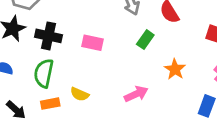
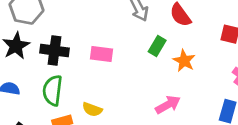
orange star: (175, 69) -> (184, 61), moved
pink arrow: (136, 94) -> (168, 105), moved

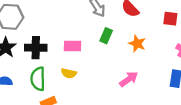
green rectangle: (157, 46) -> (106, 36), moved
yellow semicircle: (92, 109) -> (69, 73), moved

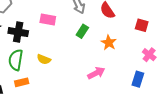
pink rectangle: (73, 46) -> (48, 20), moved

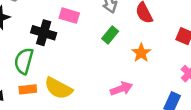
black cross: (18, 32) -> (44, 33), moved
yellow semicircle: (44, 59) -> (58, 88), moved, size x1.6

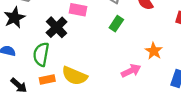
black cross: (44, 33) -> (57, 27), turned 35
orange star: (141, 53) -> (154, 51), moved

